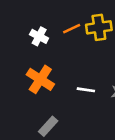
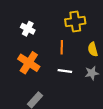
orange line: (72, 29) -> (62, 47), moved, turned -64

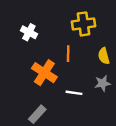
orange cross: (29, 63) -> (44, 73), moved
white line: (65, 71) -> (74, 93), moved

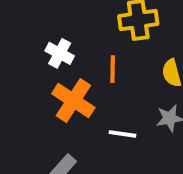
white cross: (29, 32) -> (60, 53), moved

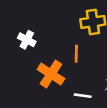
white cross: (60, 53) -> (27, 40), moved

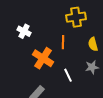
white line: (83, 96) -> (68, 75), turned 56

